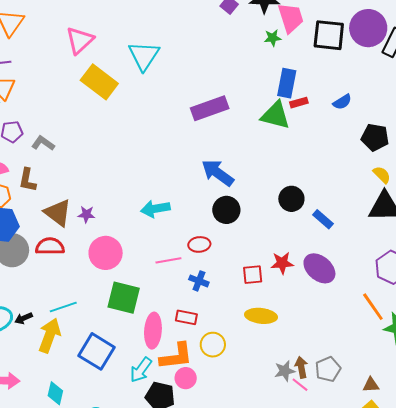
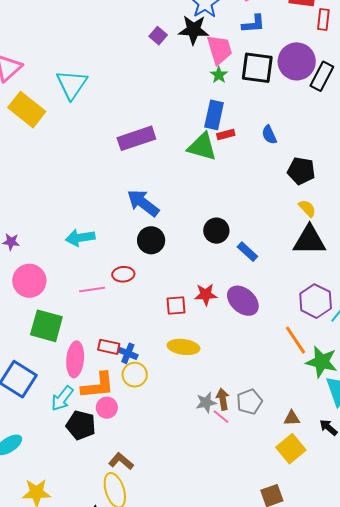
green star: (273, 38) -> (219, 75), moved, turned -30
blue semicircle: (342, 102) -> (269, 135), turned 96
blue cross: (199, 281) -> (128, 353), moved

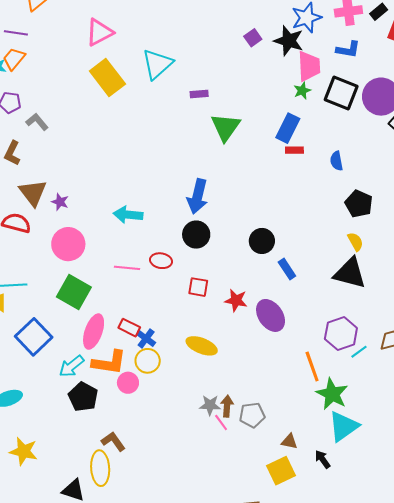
purple rectangle: (136, 138) -> (199, 94), moved, size x0.5
green triangle: (202, 147) -> (226, 127), moved, turned 36
blue arrow: (143, 203) -> (198, 196), turned -128
red square: (176, 306) -> (198, 287), moved
pink circle: (107, 408) -> (128, 383), moved

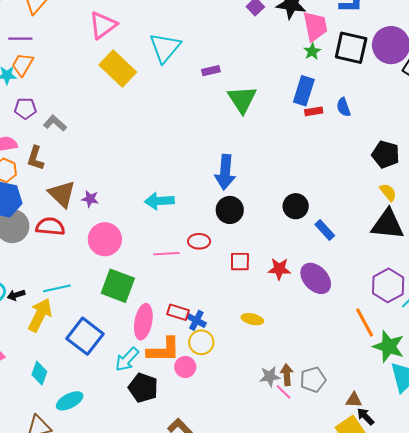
blue semicircle: (336, 161) -> (344, 107), moved
yellow ellipse: (202, 346) -> (252, 319), size x0.7
black arrow: (323, 459) -> (366, 416), moved

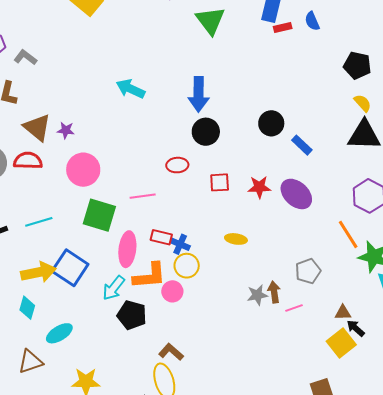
cyan arrow: (159, 201) -> (131, 89), moved, turned 32
pink line: (167, 254) -> (143, 196), moved
yellow arrow: (40, 315) -> (38, 272), moved, turned 56
gray pentagon: (313, 380) -> (308, 271), moved
pink line: (283, 392) -> (294, 308), moved, turned -60

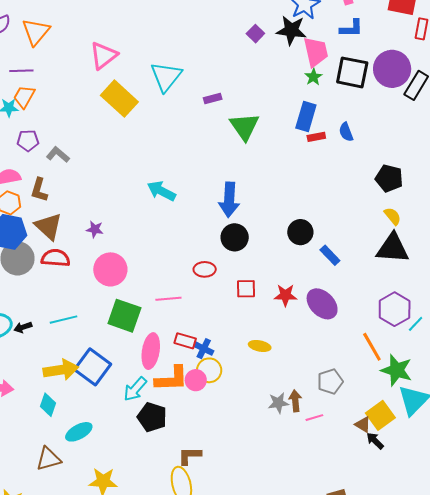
brown triangle: (37, 127) -> (48, 226), moved
pink circle: (172, 291) -> (196, 380), moved
brown triangle: (343, 313) -> (363, 424), turned 30
yellow square: (341, 343) -> (380, 415), moved
brown L-shape: (171, 352) -> (190, 456), turned -45

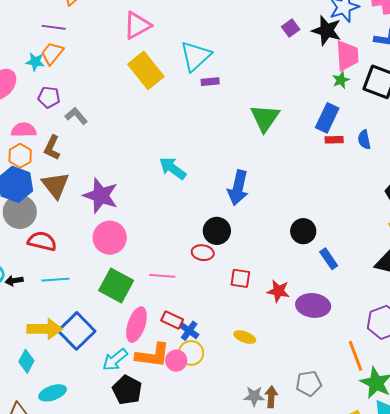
purple rectangle: (213, 99) -> (210, 82), moved
purple star: (95, 229) -> (101, 196), size x2.0
black circle: (235, 237) -> (217, 231), moved
red semicircle: (56, 258) -> (42, 241), moved
purple ellipse: (322, 304) -> (313, 305), turned -48

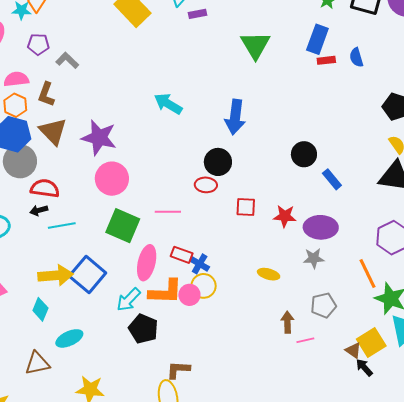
black arrow: (14, 281) -> (39, 210), moved
yellow ellipse: (245, 337) -> (269, 274), moved
gray star: (254, 396) -> (314, 258), moved

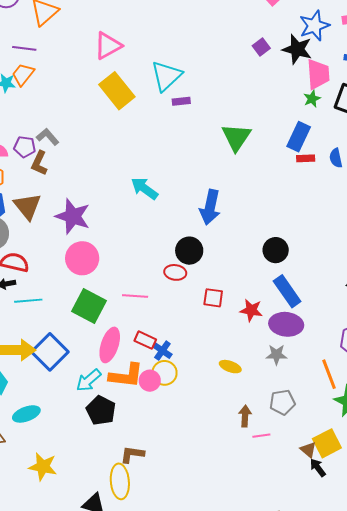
purple pentagon: (38, 44) -> (25, 147), moved
brown L-shape: (46, 94) -> (39, 163), moved
blue rectangle: (332, 179) -> (287, 291), moved, size x1.5

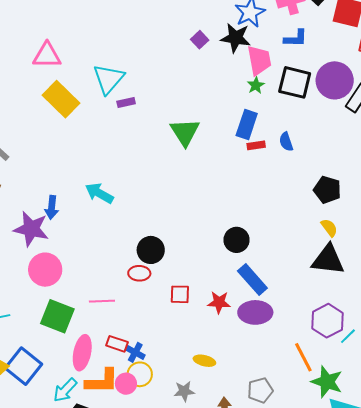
pink triangle: (108, 46) -> (47, 55), turned 36
blue arrow: (210, 207) -> (52, 207), moved, size x0.7
gray star: (276, 355) -> (184, 391), moved

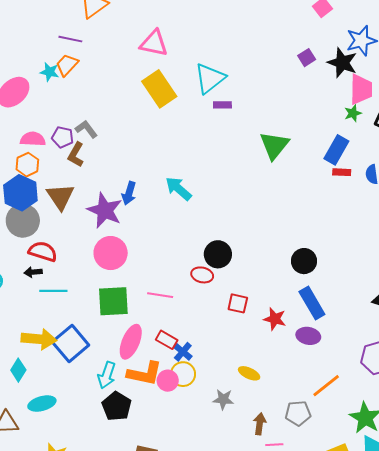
purple ellipse: (255, 312) -> (308, 336), size x0.7
green square: (57, 316) -> (113, 301), turned -36
orange line: (303, 357) -> (326, 386), moved, turned 68
cyan arrow: (65, 390) -> (107, 375), turned -36

